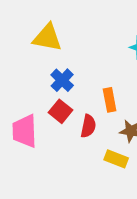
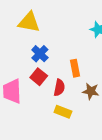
yellow rectangle: (116, 159) -> (63, 112), moved

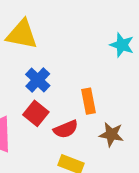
red semicircle: (59, 88) -> (66, 129), turned 56

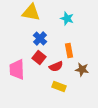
cyan star: (122, 45) -> (67, 18), moved

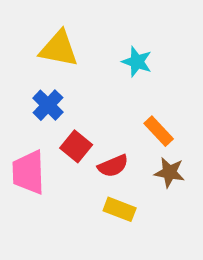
blue cross: (40, 38) -> (48, 105), moved
orange rectangle: (69, 50) -> (159, 131), moved, turned -32

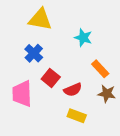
cyan star: (137, 62) -> (83, 38), moved

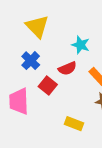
yellow triangle: (40, 19) -> (37, 26), turned 35
red semicircle: (73, 90) -> (67, 68), moved

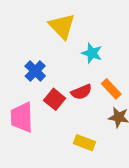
yellow triangle: (37, 26) -> (62, 26), moved
red semicircle: (67, 68) -> (81, 92), moved

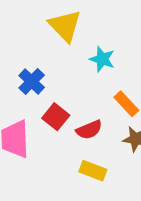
red semicircle: (81, 92) -> (89, 130), moved

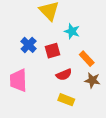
red square: (56, 117) -> (53, 51), moved, turned 35

